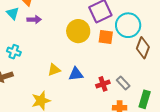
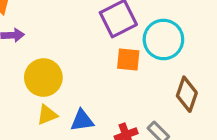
yellow circle: (78, 31) -> (43, 78), moved
brown diamond: (143, 48) -> (187, 94), moved

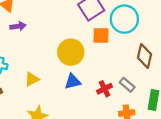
yellow circle: (43, 78) -> (71, 52), moved
yellow triangle: (47, 115) -> (32, 79), moved

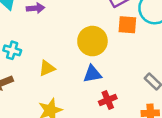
red cross: (105, 89) -> (108, 100), moved

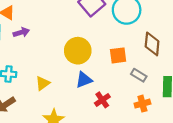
orange square: (127, 25) -> (118, 55), moved

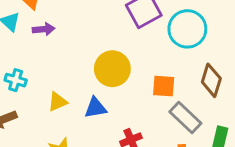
gray rectangle: (139, 75) -> (185, 118), size x1.5
blue triangle: (84, 80) -> (95, 108), moved

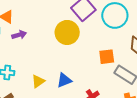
yellow circle: (112, 69) -> (67, 32), moved

